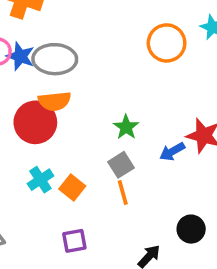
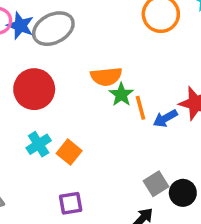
gray ellipse: (55, 59) -> (53, 29), turned -30
orange semicircle: (55, 101) -> (106, 77), moved
gray square: (121, 165) -> (156, 184), moved
orange line: (123, 193) -> (140, 108), moved

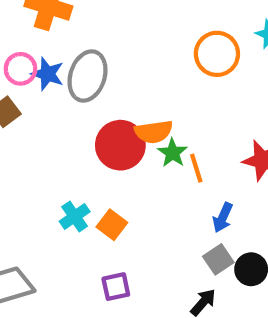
gray ellipse: (53, 29) -> (88, 76), turned -42
red circle: (34, 89) -> (120, 145), moved
blue arrow: (165, 118) -> (223, 218), moved, turned -35

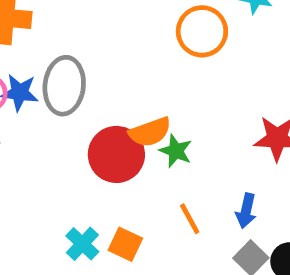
orange line: (196, 168) -> (190, 219), moved

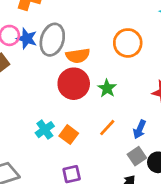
orange circle: (202, 31) -> (128, 43), moved
orange semicircle: (150, 132) -> (78, 56), moved
orange line: (190, 219) -> (107, 128), turned 60

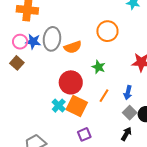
red circle: (74, 84) -> (71, 82), moved
orange square: (69, 135) -> (77, 106), size x1.5

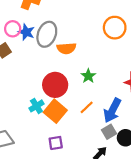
orange circle: (107, 31) -> (115, 28), moved
blue arrow: (128, 93) -> (112, 110), size x1.6

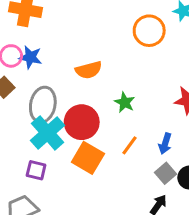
gray ellipse: (47, 34) -> (43, 105), moved
cyan cross: (36, 106) -> (48, 133), moved, size x1.6
blue arrow: (112, 110) -> (165, 144), size x0.6
purple square: (56, 143) -> (36, 170), moved, turned 32

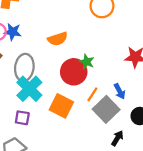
red circle: (82, 122) -> (74, 72), moved
blue arrow: (165, 144) -> (120, 91), turned -42
gray square: (166, 173) -> (106, 109), moved, size x1.6

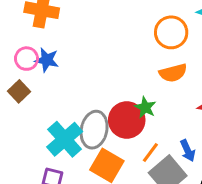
orange semicircle: (58, 39) -> (173, 73), moved
gray ellipse: (24, 67) -> (94, 130), moved

